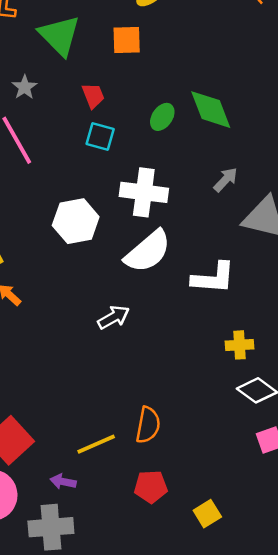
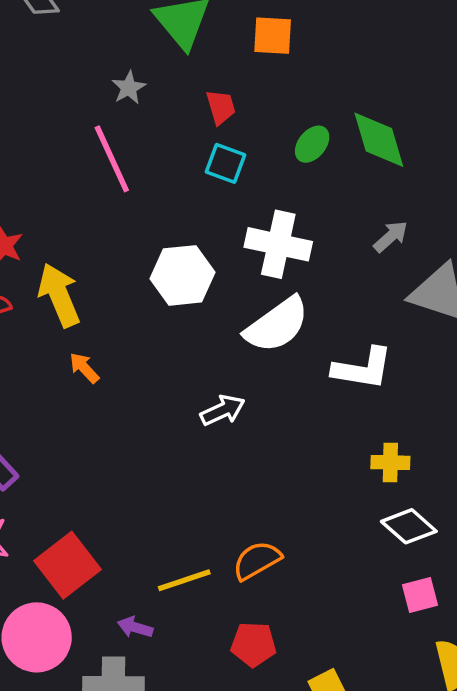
orange semicircle: (148, 425) -> (257, 560), turned -135

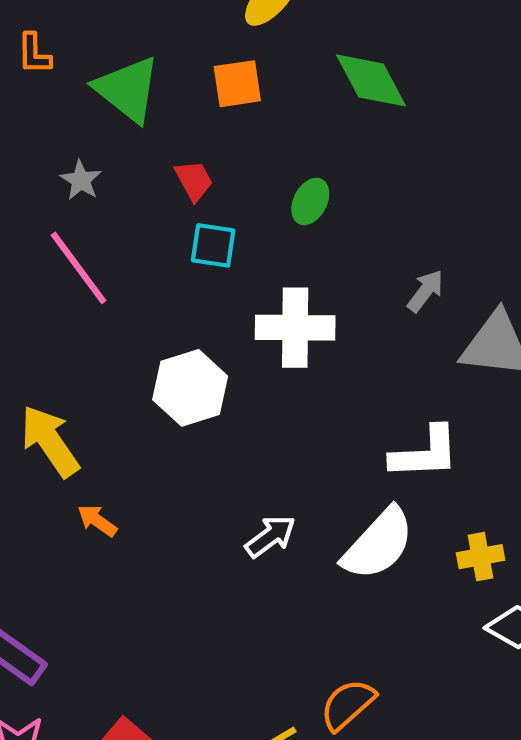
green diamond: (379, 140) -> (371, 80), moved
white semicircle: (277, 325) -> (378, 544), moved

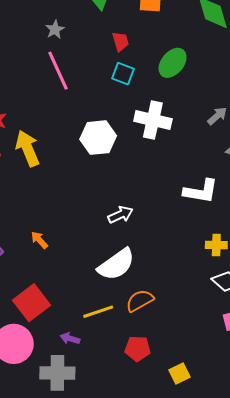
gray star: (81, 180) -> (55, 29), moved
green ellipse: (310, 201) -> (173, 63), size x1.4
orange arrow: (97, 521) -> (39, 240), moved
white semicircle: (378, 544) -> (116, 264), moved

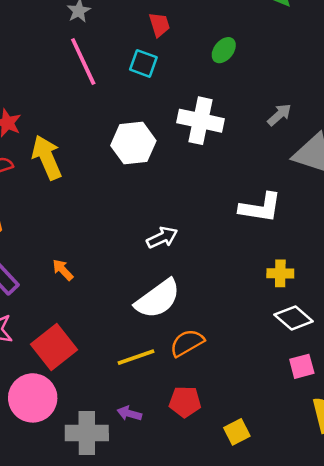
green ellipse: (173, 63) -> (224, 50), size x0.7
cyan square: (123, 74) -> (143, 63), moved
purple arrow: (70, 338) -> (129, 413), moved

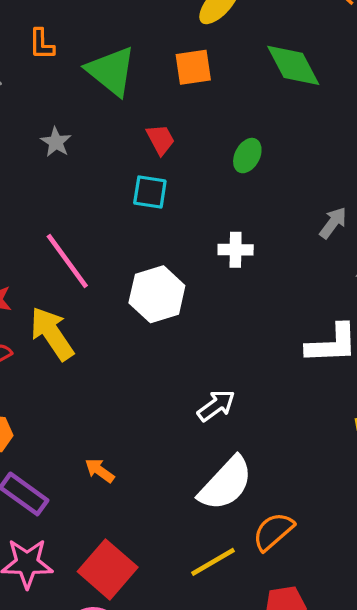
pink line: (83, 61) -> (67, 261), moved
white cross: (201, 121) -> (236, 250), size x0.6

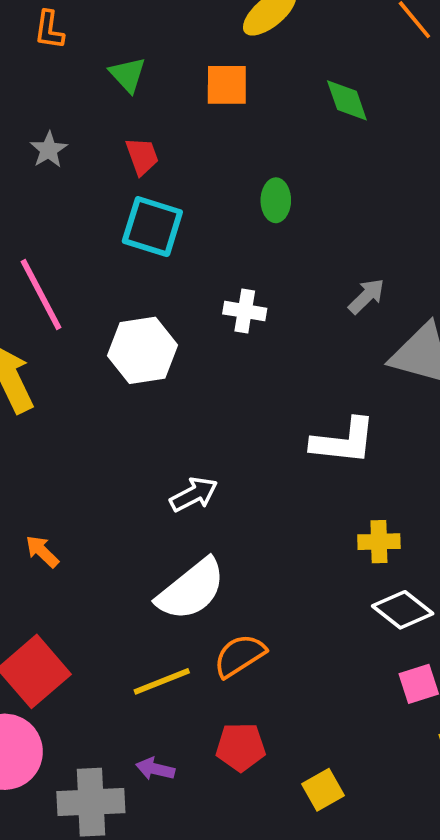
green diamond: (293, 65) -> (347, 100), size x0.7
green triangle: (111, 71) -> (128, 75), size x0.6
red trapezoid: (160, 139) -> (142, 156), moved
green ellipse: (247, 156) -> (276, 200), turned -36
cyan square: (150, 192) -> (152, 227), size x1.4

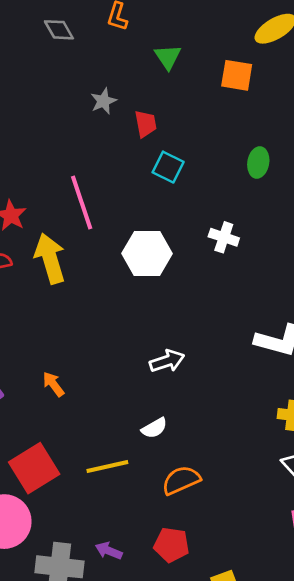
red trapezoid: (142, 156) -> (146, 124), moved
cyan square: (152, 227) -> (168, 167), size x0.7
white semicircle: (191, 590) -> (154, 428), size x0.5
yellow line: (162, 681) -> (107, 467), moved

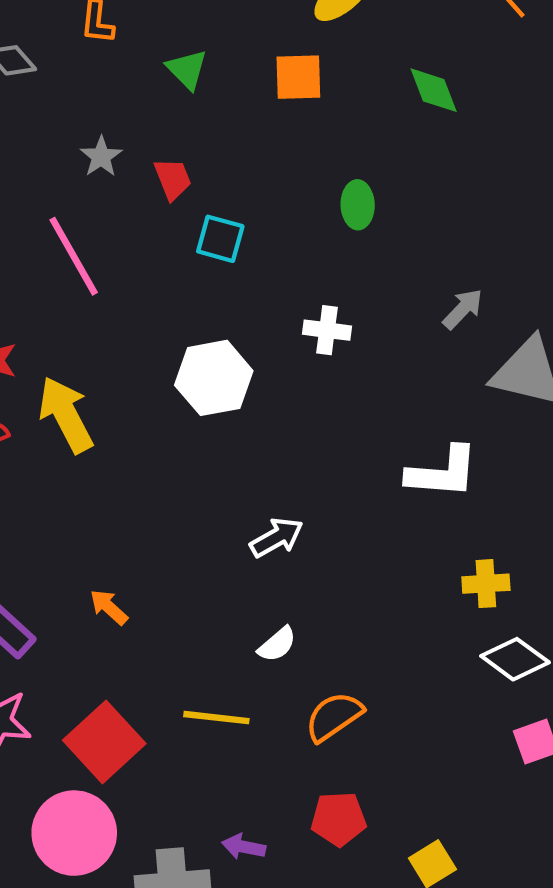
pink line: (82, 203) -> (74, 256), moved
yellow line: (107, 467) -> (216, 718), turned 30

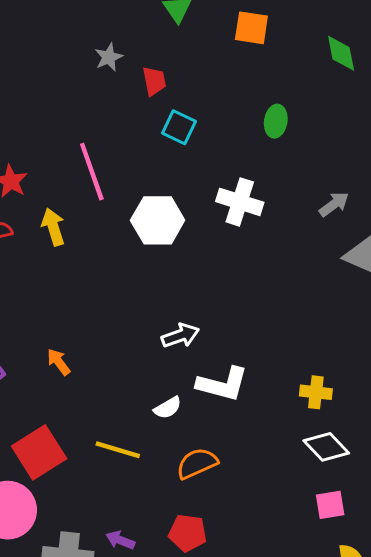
pink line: (74, 256) -> (92, 172), moved
white cross: (327, 330) -> (240, 202), size x1.4
yellow arrow: (66, 415) -> (53, 227), size x0.7
white L-shape: (442, 472) -> (222, 384), moved

